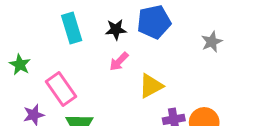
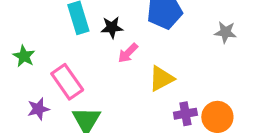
black star: (116, 30) -> (112, 27), moved
gray star: (212, 42) -> (225, 32), turned 30

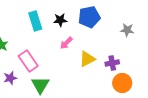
black star: (112, 27) -> (60, 20), moved
purple cross: (185, 114) -> (112, 63), moved

